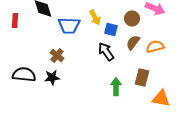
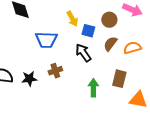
blue trapezoid: (69, 26) -> (46, 40), moved
brown cross: (57, 56) -> (55, 71), moved, turned 32

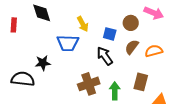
yellow arrow: (72, 19) -> (83, 24), moved
brown cross: (55, 71) -> (89, 84), moved, size x1.5
black star: (29, 79) -> (43, 63), moved

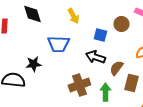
yellow arrow: (83, 24) -> (73, 16), moved
brown semicircle: (132, 47) -> (116, 68), moved
black arrow: (105, 56) -> (95, 57), turned -36

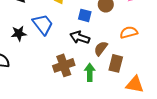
blue trapezoid: (58, 44) -> (43, 24), turned -130
black star: (33, 64) -> (19, 33), moved

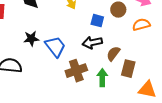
blue trapezoid: (43, 24) -> (55, 47), moved
orange semicircle: (129, 32) -> (141, 25), moved
black arrow: (80, 37) -> (92, 43), turned -30

